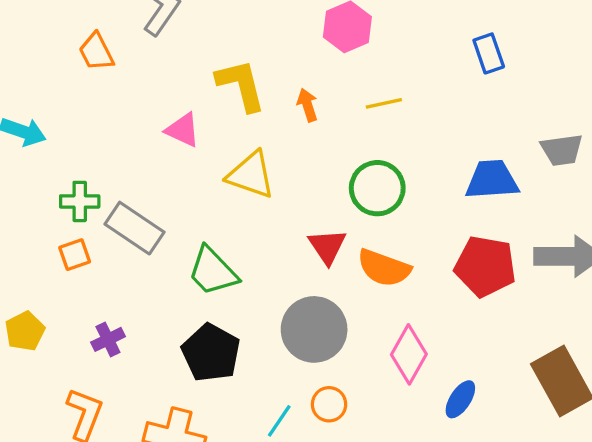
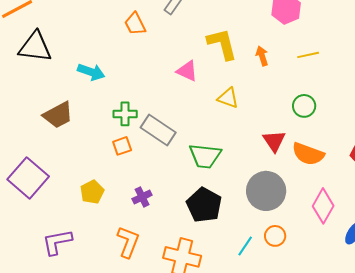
yellow triangle: (251, 175) -> (228, 98), size x0.7
green circle: (377, 188) -> (304, 106), size x0.7
green trapezoid: (213, 271) -> (205, 156), turned -40

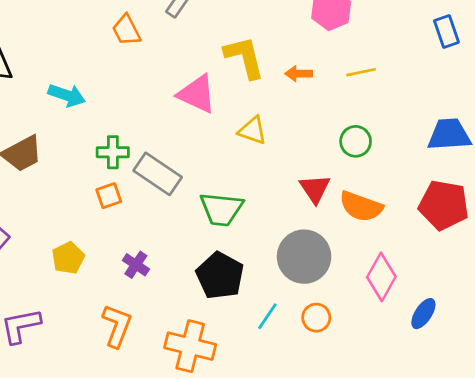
orange arrow: (262, 56) -> (299, 74), turned -72
pink triangle: (187, 71) -> (197, 94), size x1.4
purple cross: (142, 197) -> (136, 265), turned -30
cyan line: (245, 246) -> (267, 316), moved

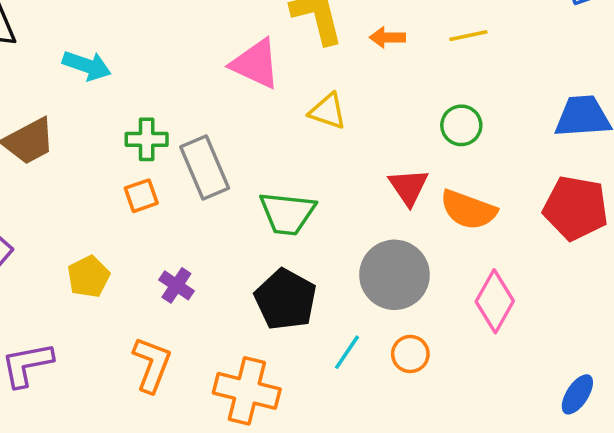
gray rectangle: (158, 174) -> (205, 168), turned 33
blue ellipse: (423, 314) -> (577, 394), moved

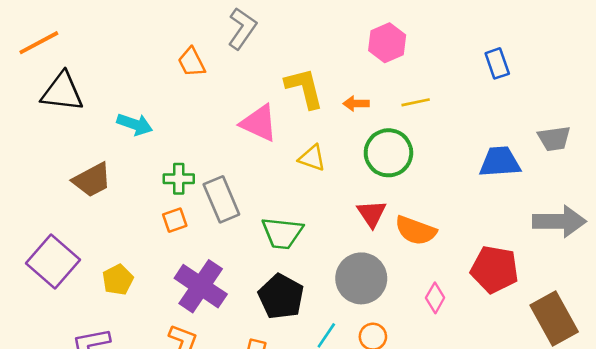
green circle: (461, 125) -> (388, 153), moved, size x1.6
red pentagon: (576, 208) -> (495, 269), moved
yellow pentagon: (89, 277) -> (118, 280), moved
purple cross: (176, 285) -> (201, 286), size x2.0
pink diamond: (495, 301) -> (435, 298), size x0.7

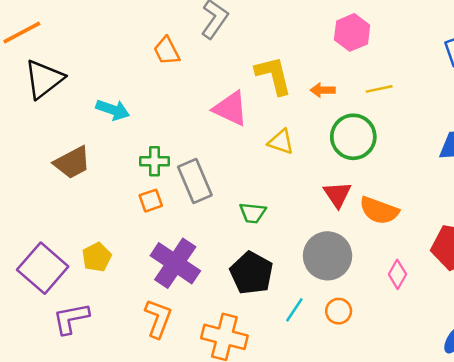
black triangle: (62, 92) -> (44, 79), turned -45
green trapezoid: (282, 233) -> (253, 213), size x0.7
purple square: (53, 262) -> (43, 268), moved

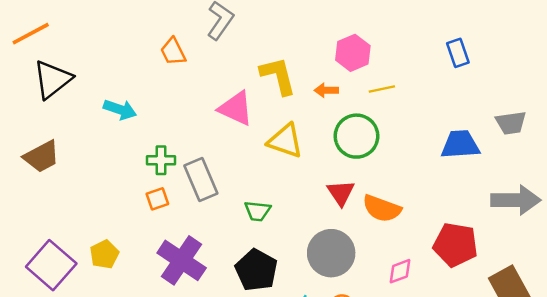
pink hexagon: (352, 32) -> (353, 53), moved
yellow triangle: (281, 142) -> (285, 141), size x1.4
brown trapezoid: (72, 163) -> (42, 157), moved
pink diamond: (397, 274) -> (400, 271), turned 40

